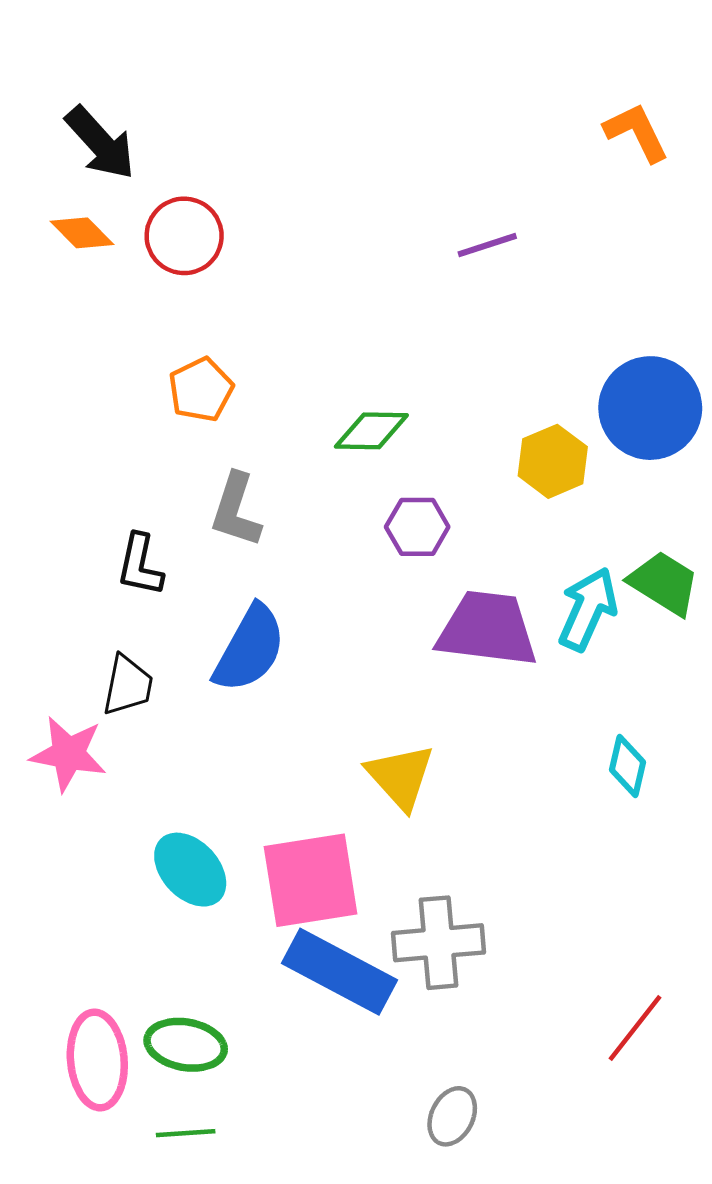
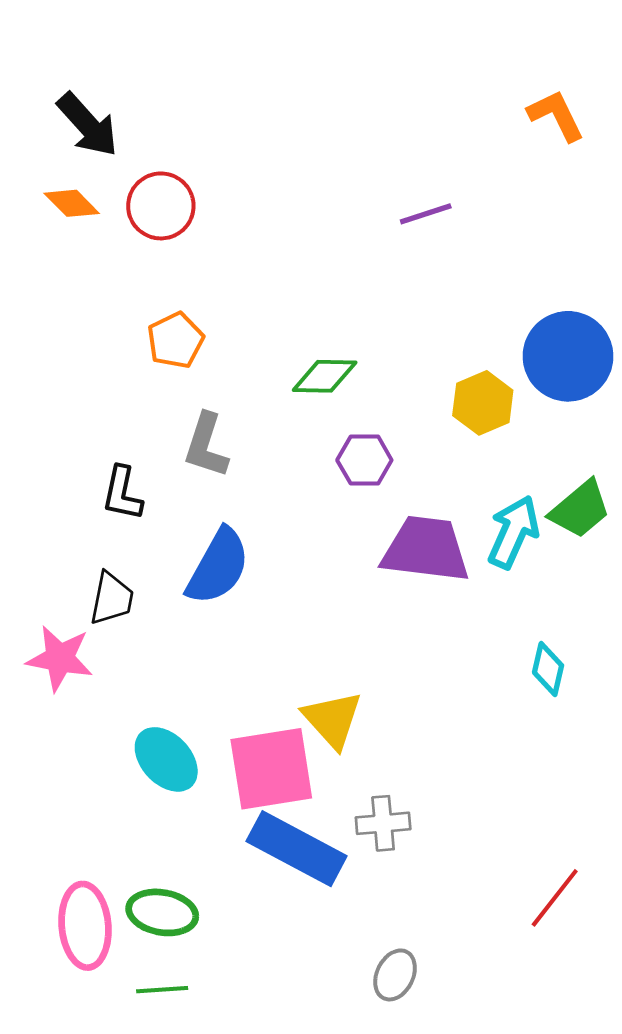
green trapezoid: (664, 583) -> (580, 509), turned 108
yellow triangle: (400, 777) -> (333, 720), moved
gray cross: (439, 943) -> (383, 823), size x0.7

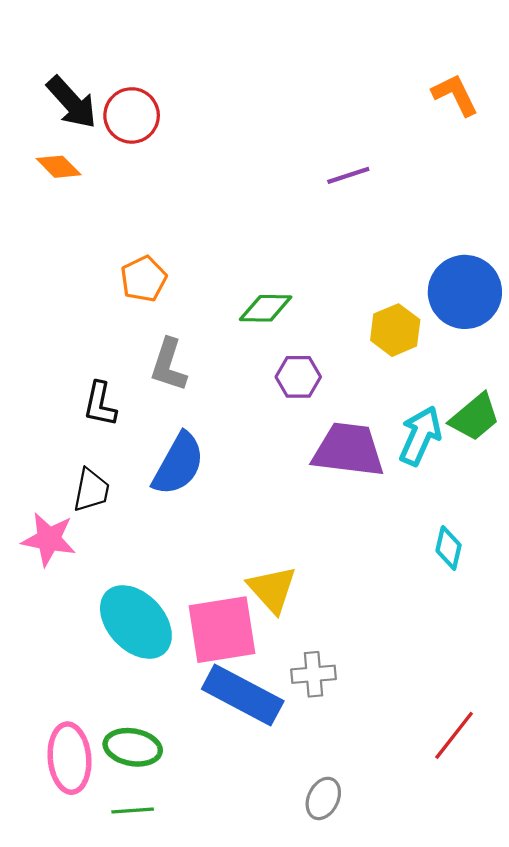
red circle: (161, 206) -> (132, 115), moved
cyan ellipse: (166, 759) -> (136, 622), size x1.4

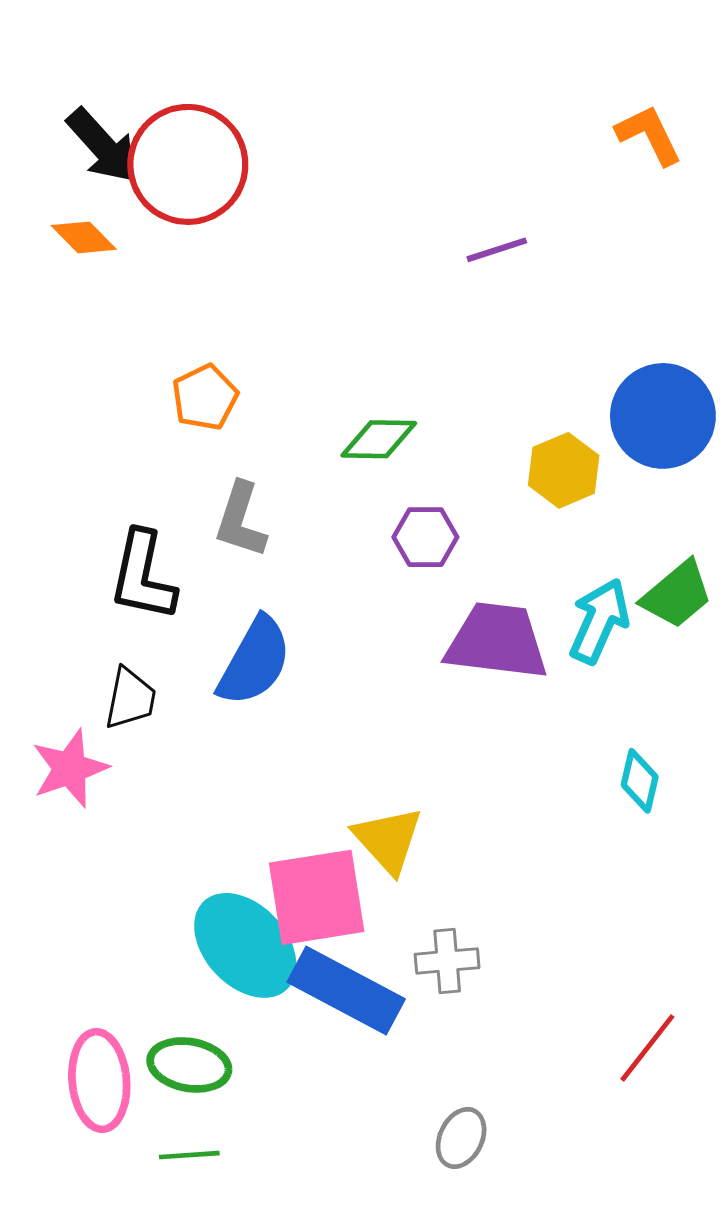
red circle: (132, 115) -> (188, 164), size x1.5
black L-shape: (100, 404) -> (143, 576), size x1.4
pink star: (49, 539) -> (70, 768), turned -30
cyan ellipse: (136, 622) -> (245, 945), moved

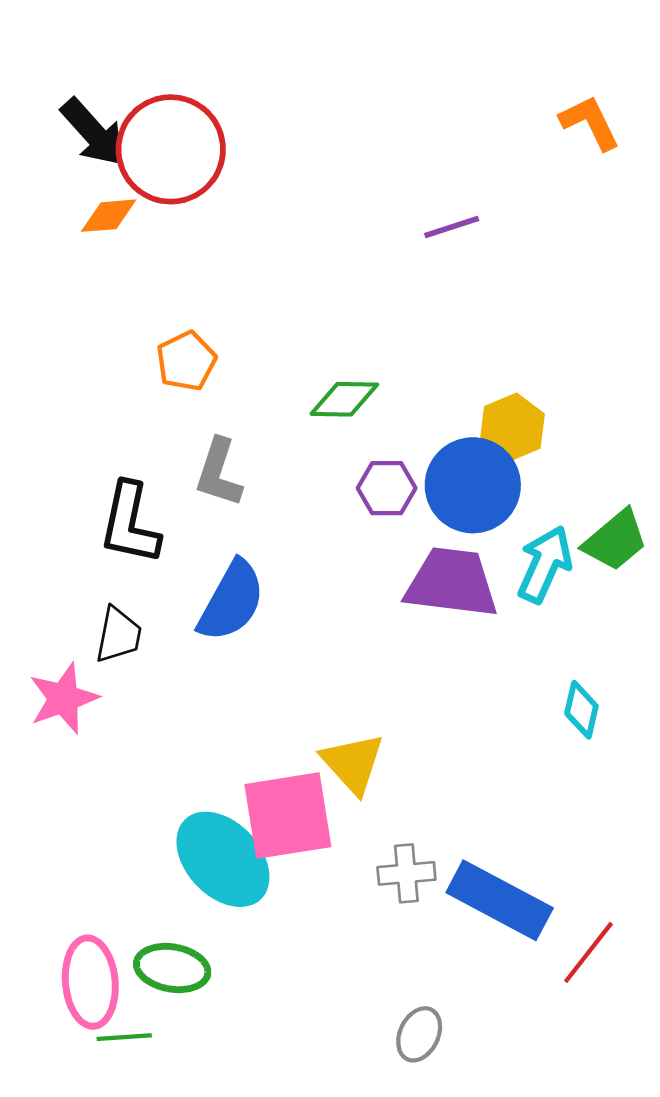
orange diamond: (84, 237) -> (109, 216), moved, turned -50
blue circle: (663, 416) -> (473, 485), moved
blue rectangle: (346, 990) -> (500, 900), moved
green line: (189, 1155) -> (124, 1037), moved

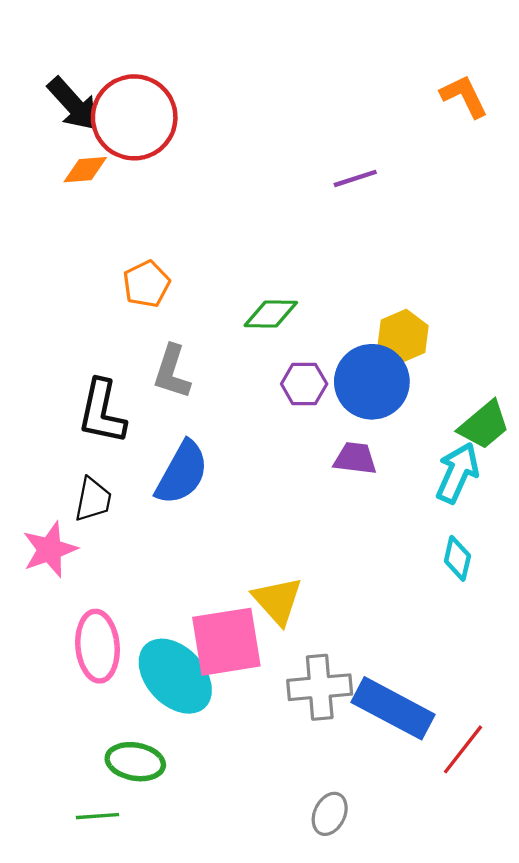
cyan arrow: (545, 564) -> (457, 473), moved
purple trapezoid: (452, 583) -> (355, 458), size x0.6
gray cross: (406, 873) -> (320, 687), size x1.4
pink ellipse: (90, 982) -> (98, 646), moved

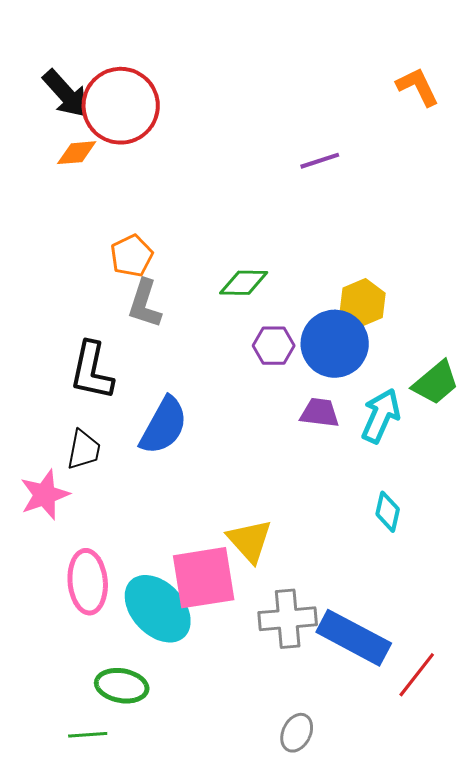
gray L-shape: (172, 372) -> (145, 304), moved
cyan arrow: (457, 473) -> (381, 416), moved
cyan diamond: (457, 558) -> (388, 512), moved

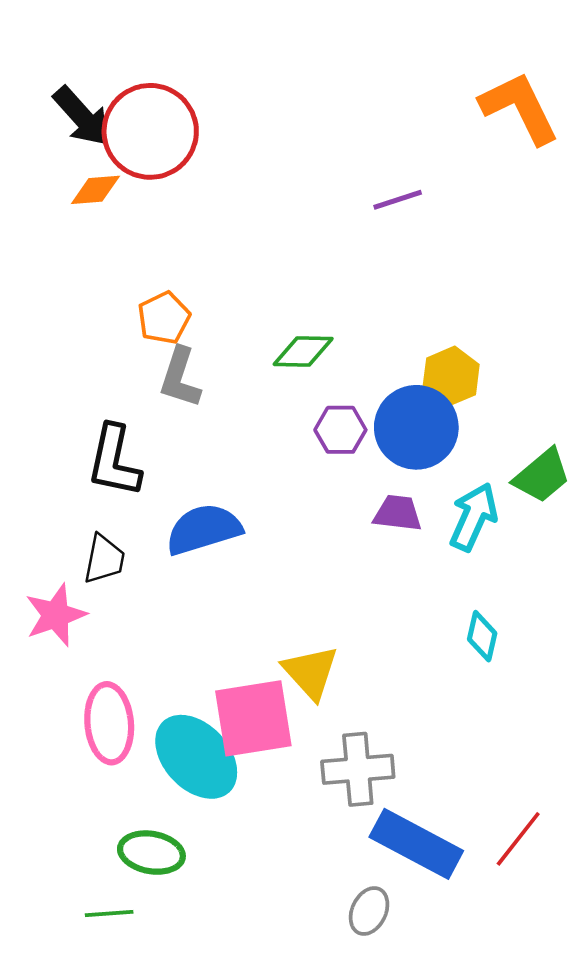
orange L-shape: (418, 87) -> (519, 108), size x1.5
blue semicircle: (164, 426) -> (204, 529), turned -136
blue rectangle: (354, 638) -> (416, 844), moved

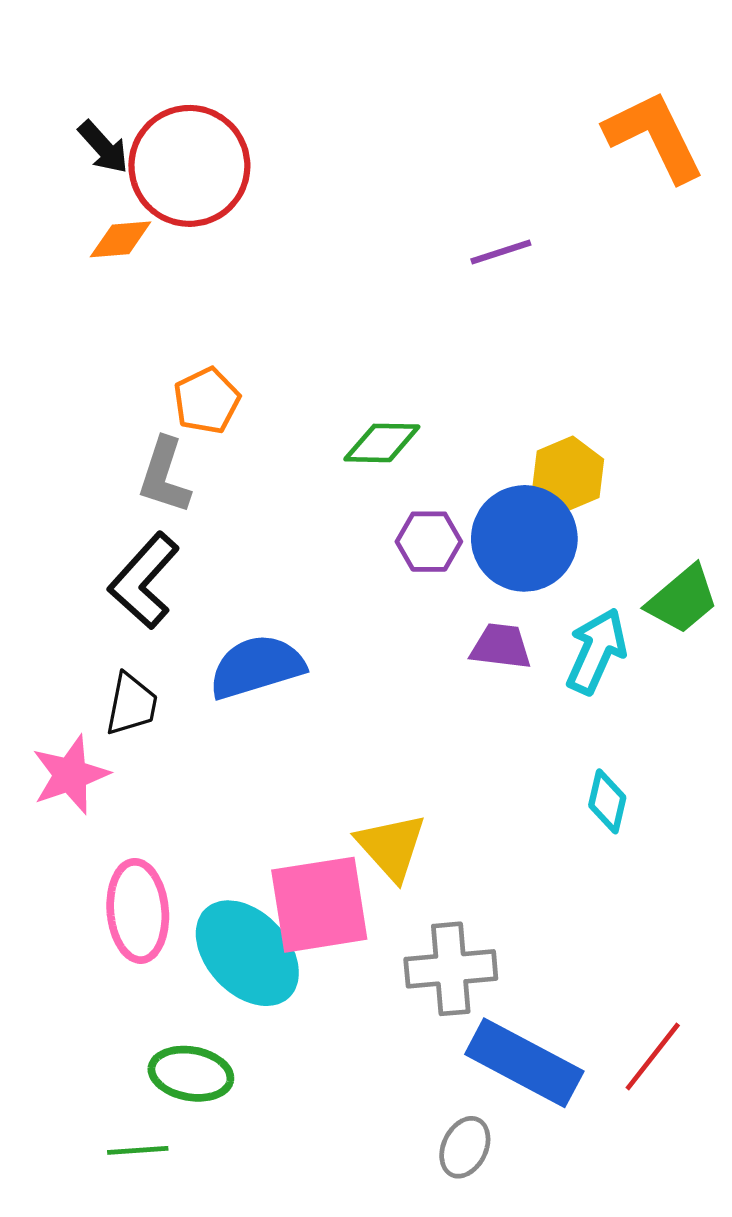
black arrow: (82, 116) -> (103, 147), size x0.7
gray L-shape: (180, 378) -> (164, 476), moved
black L-shape: (114, 461) -> (144, 581), turned 30

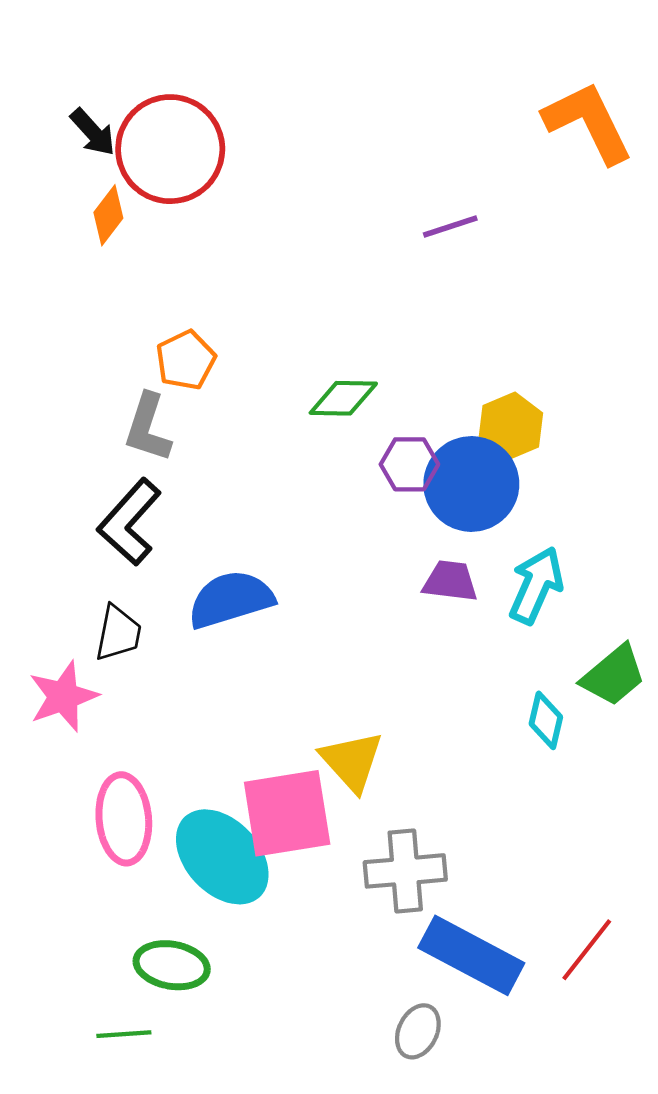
orange diamond: (121, 239) -> (108, 215), turned -48
purple hexagon: (429, 542) -> (409, 464), moved
green trapezoid: (682, 599) -> (613, 675), moved

